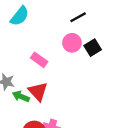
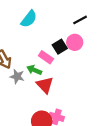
black square: (93, 48) -> (60, 47), moved
green arrow: (21, 96) -> (34, 70), moved

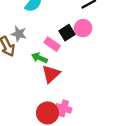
gray star: (17, 76) -> (19, 34), moved
red triangle: (45, 85) -> (51, 74), turned 30

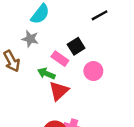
pink circle: (83, 28) -> (93, 71), moved
gray star: (19, 34) -> (30, 39), moved

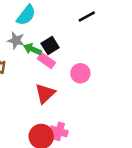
black square: (76, 46) -> (50, 45), moved
green arrow: (46, 73) -> (32, 49), moved

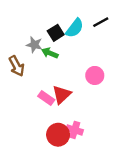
cyan semicircle: (26, 15) -> (75, 28), moved
black square: (50, 45) -> (56, 33), moved
pink rectangle: (46, 61) -> (46, 98), moved

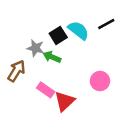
cyan semicircle: (75, 28) -> (78, 30), turned -90
brown arrow: (17, 66) -> (16, 71), turned -120
pink rectangle: (46, 98) -> (46, 90), moved

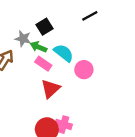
cyan semicircle: (78, 30) -> (64, 53), moved
pink rectangle: (46, 90) -> (43, 64), moved

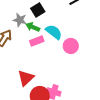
pink rectangle: (43, 64) -> (37, 41), turned -56
red triangle: (50, 89) -> (26, 78), moved

